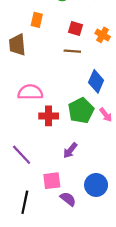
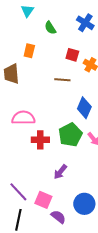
red square: (76, 28) -> (72, 55), moved
purple line: (22, 155) -> (18, 192), moved
pink square: (52, 181) -> (43, 200), turned 30

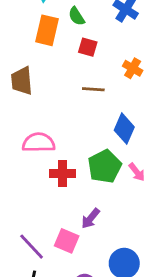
orange rectangle: (29, 51) -> (47, 30), moved, size x1.5
red square: (72, 55) -> (88, 47), moved
pink square: (43, 200) -> (67, 241), moved

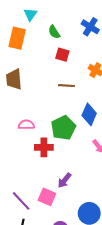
orange rectangle: (47, 30) -> (17, 38), moved
pink semicircle: (39, 143) -> (26, 125), size x0.7
green pentagon: (105, 166) -> (63, 128), moved

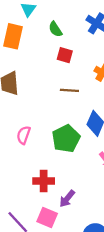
pink semicircle: (26, 125) -> (24, 135), turned -70
red cross: (44, 147) -> (44, 181), moved

